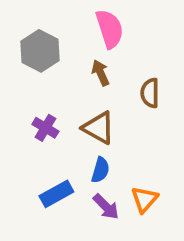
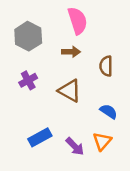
brown arrow: (100, 73) -> (71, 52), turned 114
purple cross: (45, 128) -> (28, 80), moved, turned 30
blue semicircle: (100, 170) -> (109, 111), moved, turned -72

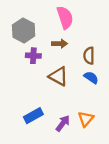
purple cross: (28, 80) -> (33, 56), moved, turned 32
blue semicircle: (109, 111) -> (91, 77), moved
purple arrow: (75, 146) -> (63, 123), turned -98

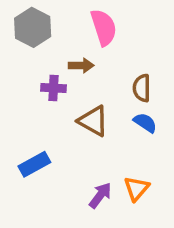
gray hexagon: (24, 31) -> (33, 27), moved
brown arrow: (60, 44) -> (81, 65), moved
blue rectangle: (33, 116) -> (34, 164), moved

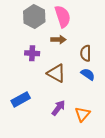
gray hexagon: (33, 27) -> (34, 17), moved
brown arrow: (81, 65) -> (58, 40), moved
purple arrow: (100, 195) -> (58, 108), moved

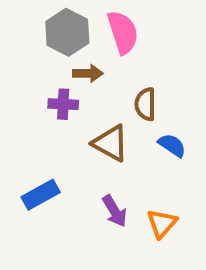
brown arrow: (58, 40) -> (88, 73), moved
brown semicircle: (86, 53) -> (145, 104), moved
purple arrow: (58, 108) -> (115, 211), turned 112

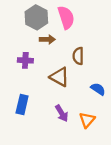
purple cross: (63, 104) -> (25, 60), moved
blue semicircle: (172, 145) -> (98, 89), moved
blue rectangle: (41, 195) -> (22, 104), turned -48

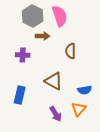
brown triangle: (59, 77) -> (54, 81), moved
blue semicircle: (98, 89) -> (85, 90), moved, turned 136
purple arrow: (62, 113) -> (56, 114), moved

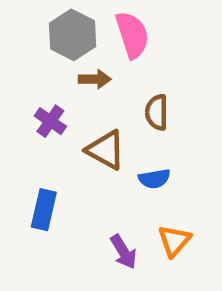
purple cross: (23, 55) -> (50, 121), turned 32
brown triangle: (54, 81) -> (106, 150), moved
blue semicircle: (85, 90) -> (154, 179), moved

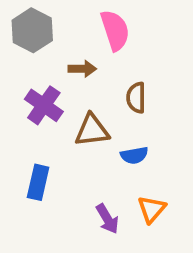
gray hexagon: (73, 35) -> (32, 30), moved
purple cross: (50, 121) -> (44, 105), size x1.4
brown triangle: (106, 150) -> (92, 130), turned -36

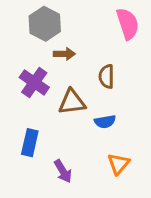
gray hexagon: (32, 30) -> (45, 24), moved
pink semicircle: (115, 30) -> (128, 24), moved
purple arrow: (107, 219) -> (63, 171), moved

